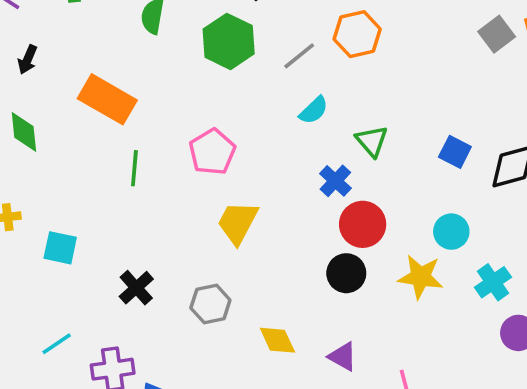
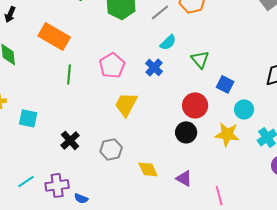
blue square: (455, 152) -> (225, 84), moved
blue cross: (335, 181) -> (154, 67), moved
cyan line: (57, 344) -> (26, 181), moved

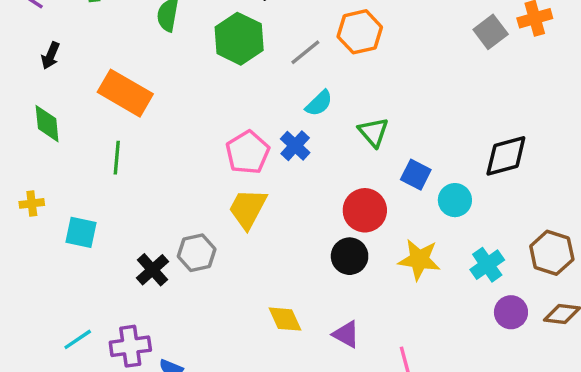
pink pentagon: (112, 65) -> (248, 153), moved
green line: (69, 74) -> (117, 158), moved
cyan circle: (244, 109) -> (455, 200), moved
gray hexagon: (111, 149) -> (197, 253), moved

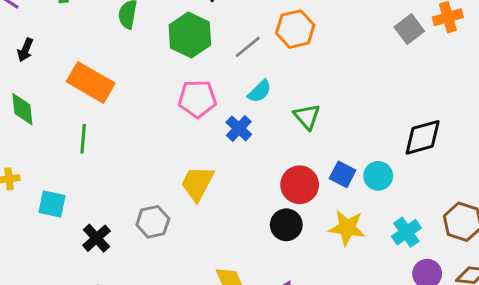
pink pentagon: (248, 153) -> (197, 99), moved, turned 30
blue square: (416, 175) -> (343, 174), moved
black cross: (152, 270) -> (96, 238), moved

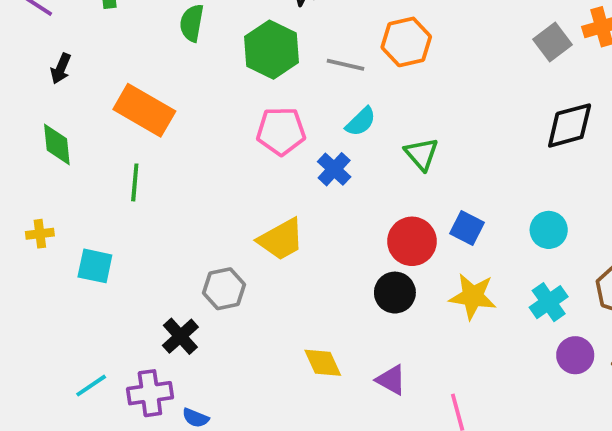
gray line: (248, 47) -> (346, 65), turned 52
black diamond: (423, 137) -> (570, 125), moved
cyan circle: (378, 176) -> (549, 230), moved
yellow trapezoid: (197, 183) -> (281, 239), turned -147
black cross: (96, 238) -> (180, 336), moved

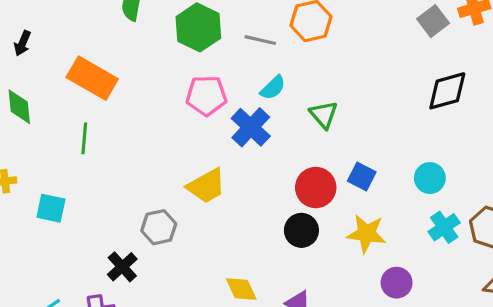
blue cross: (334, 169) -> (251, 127), size x1.4
cyan cross: (549, 302) -> (444, 227), moved
purple circle: (575, 355) -> (397, 283), moved

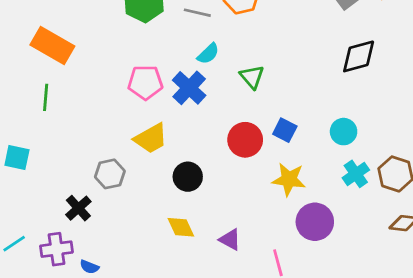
pink pentagon: (206, 96) -> (145, 82), moved
black circle: (301, 230) -> (188, 177), moved
purple circle: (397, 283) -> (315, 222), size x1.4

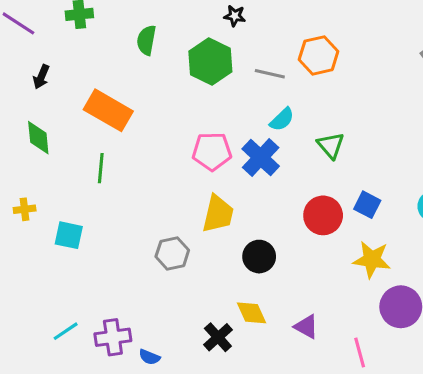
yellow trapezoid: (151, 138) -> (218, 214), turned -48
black cross: (78, 208) -> (218, 337), moved

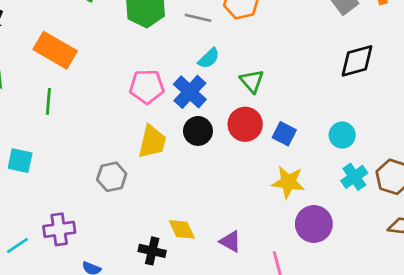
red circle: (323, 215) -> (245, 124), moved
black circle: (259, 257) -> (198, 131), moved
purple cross: (113, 337) -> (59, 229), moved
black cross: (218, 337) -> (152, 251), turned -35

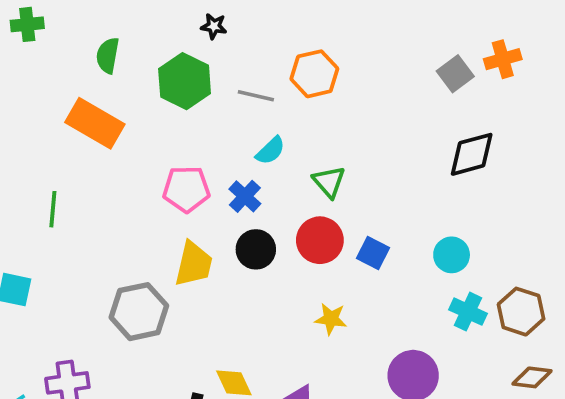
orange rectangle: (55, 50) -> (95, 123), moved
blue cross: (190, 92) -> (245, 196), size x0.7
gray hexagon: (112, 177) -> (139, 312), size x1.4
cyan cross: (354, 177) -> (468, 312), turned -30
yellow star: (288, 182) -> (331, 319), moved, size x0.7

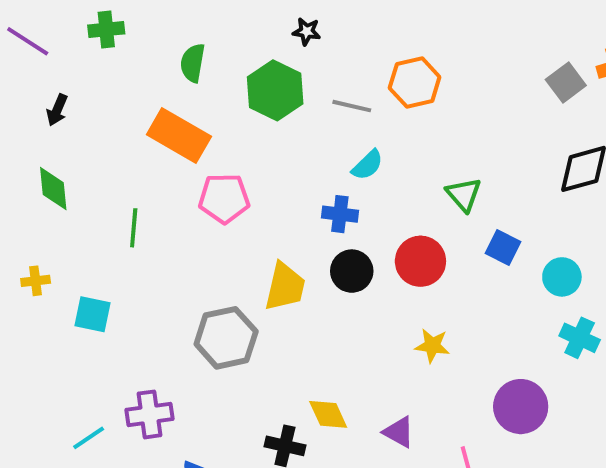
green triangle: (329, 182) -> (464, 194), moved
pink pentagon: (186, 189) -> (224, 198), moved
blue cross: (245, 196) -> (340, 214), turned -36
blue square: (373, 253) -> (503, 247), moved

